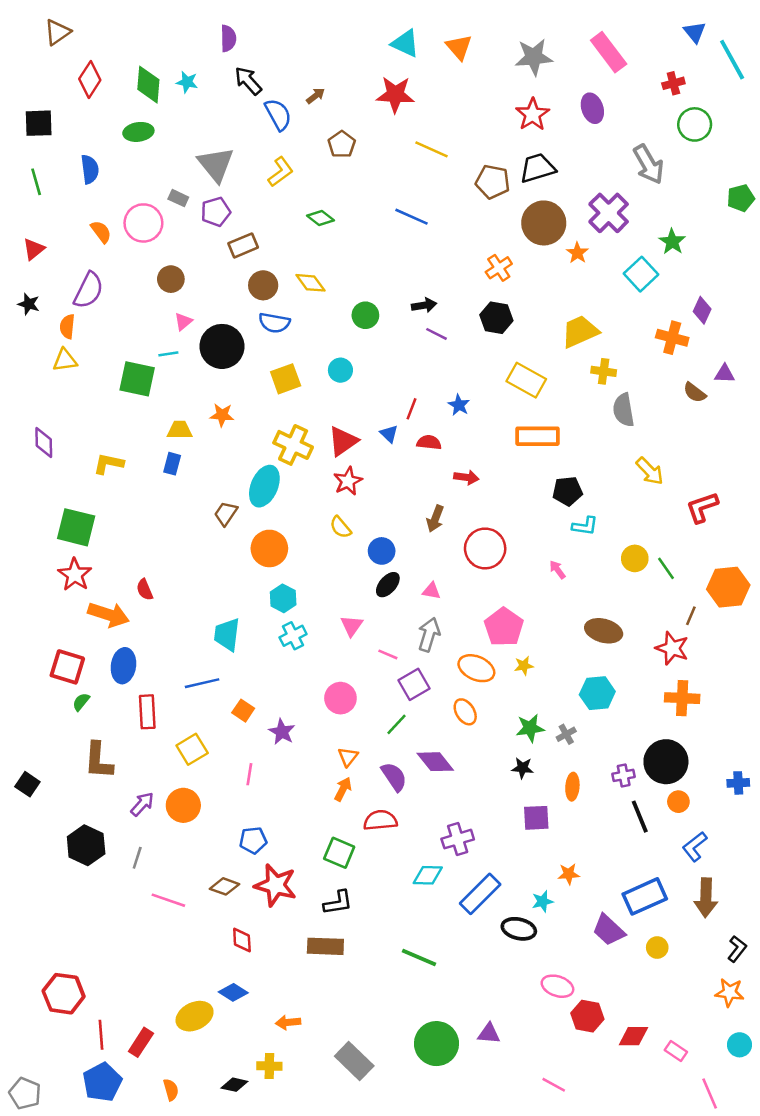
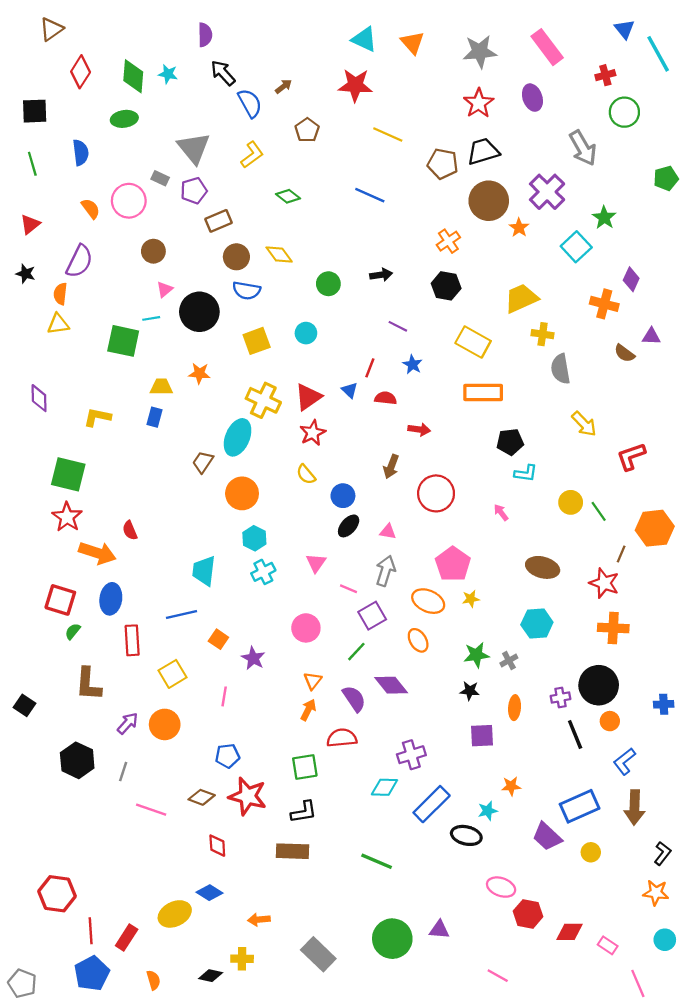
purple line: (436, 334) -> (398, 326), moved
green square: (339, 853) -> (305, 767), turned -32

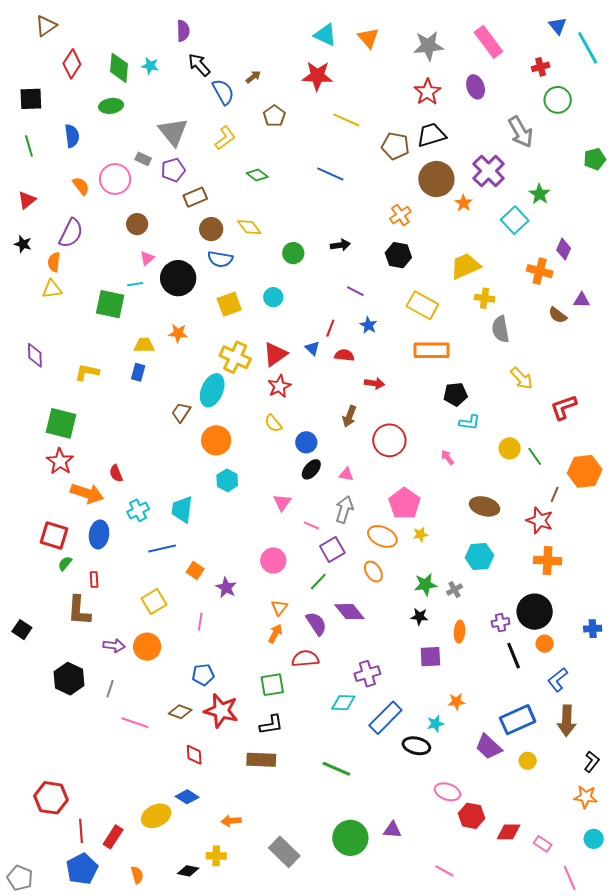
cyan cross: (263, 572) -> (138, 510), moved
red rectangle: (132, 640) -> (94, 580), moved, size x0.6
purple arrow: (128, 723) -> (114, 646), turned 55

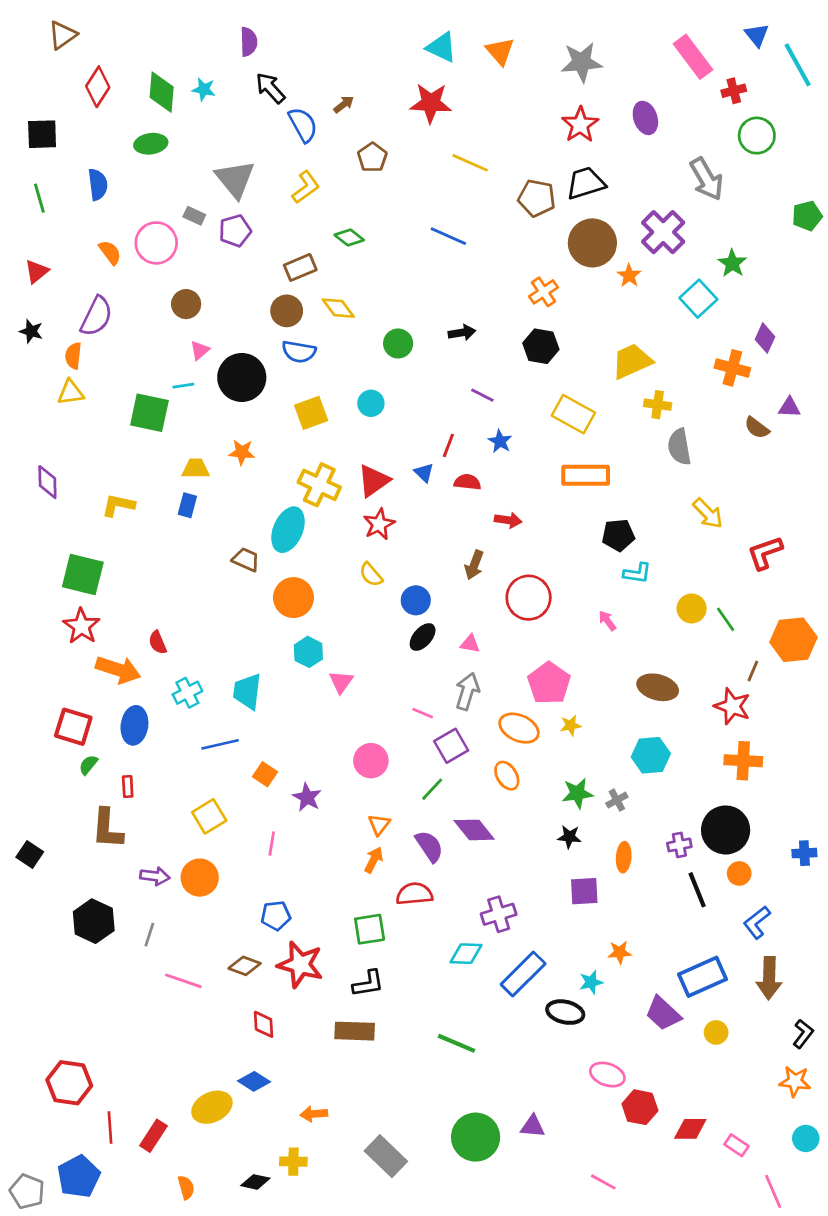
pink rectangle: (489, 42) -> (693, 57), moved
brown rectangle: (195, 197) -> (300, 267), moved
brown trapezoid: (181, 412) -> (246, 560), turned 80
pink triangle: (282, 502) -> (341, 682), moved
blue pentagon: (82, 869) -> (79, 1176), moved

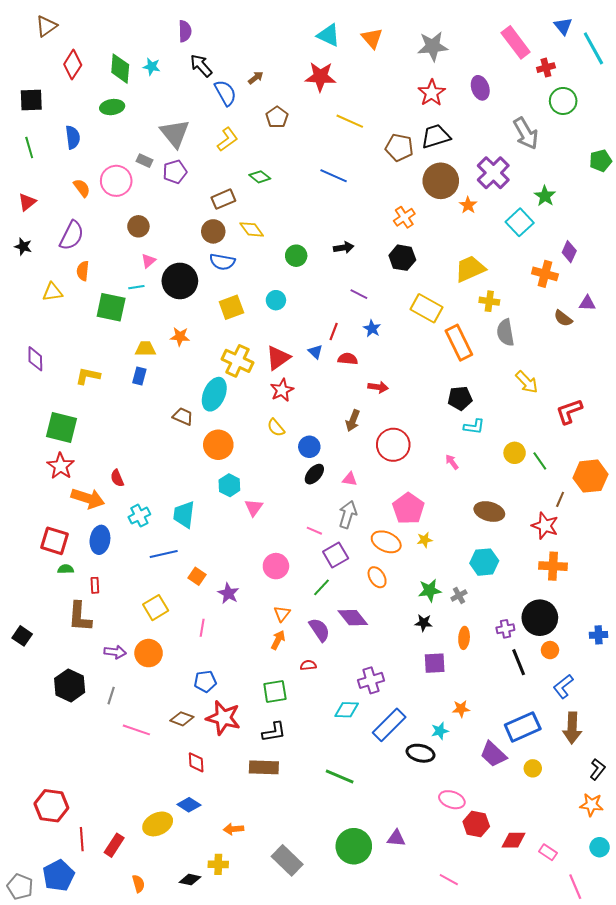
orange semicircle: (73, 356) -> (83, 271), moved
orange rectangle: (586, 475) -> (459, 343), moved, turned 64
green semicircle: (88, 765) -> (66, 569), turned 49
red semicircle: (414, 894) -> (308, 665), size x0.6

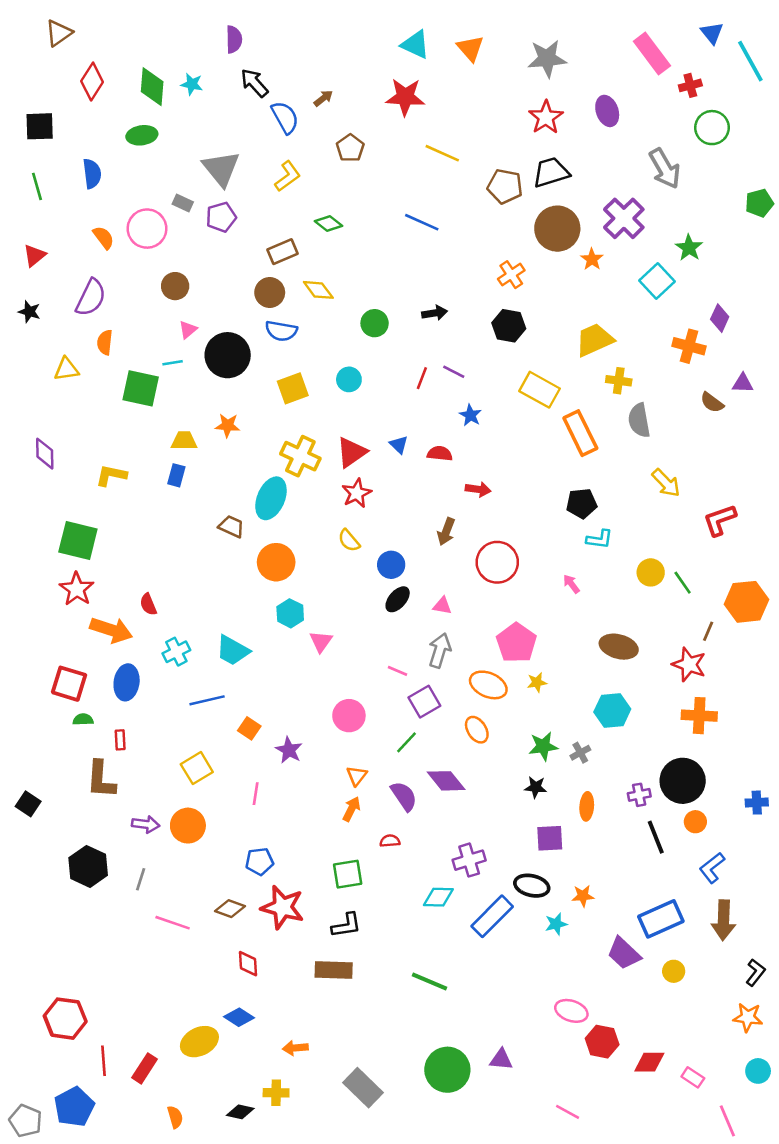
red line: (334, 332) -> (422, 378), moved
cyan trapezoid: (184, 515) -> (233, 650), turned -68
black ellipse: (421, 753) -> (532, 886), moved

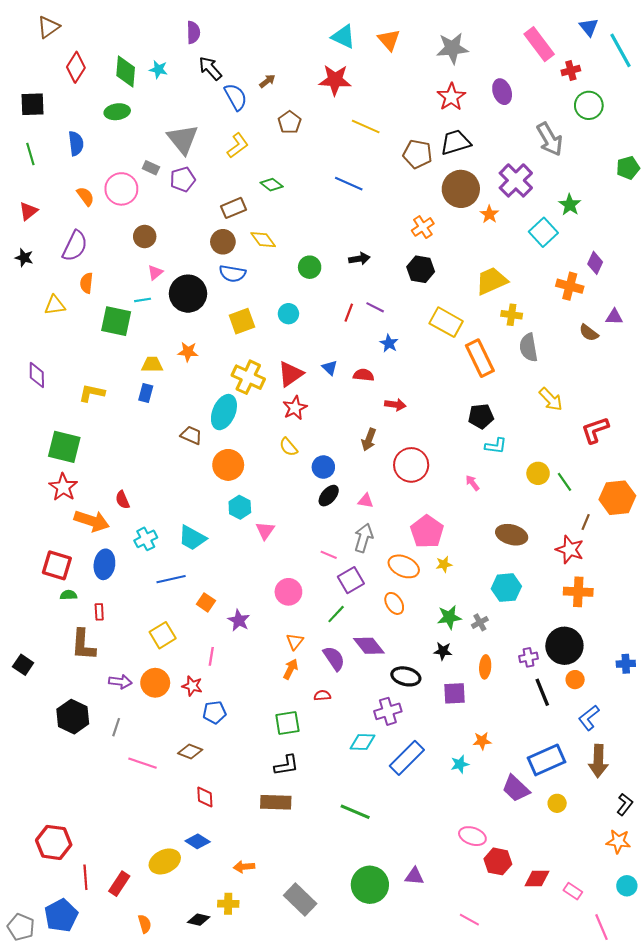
black ellipse: (532, 886) -> (406, 676), moved
red star: (282, 907) -> (192, 686), moved, size x0.6

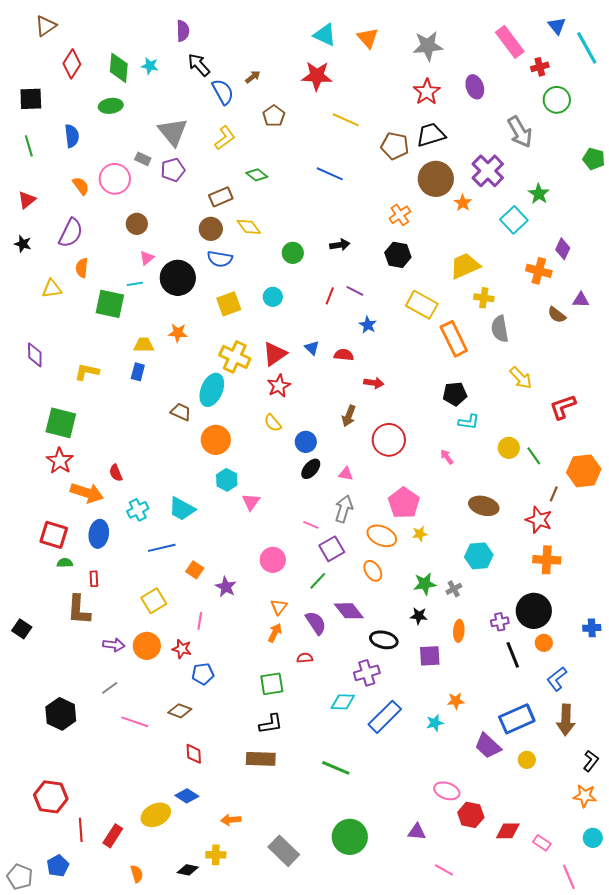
green pentagon: (628, 168) -> (594, 159), turned 30
black hexagon: (73, 717) -> (61, 714), moved
gray line: (116, 727) -> (110, 688), turned 36
purple triangle: (414, 876) -> (417, 832), moved
blue pentagon: (61, 915) -> (58, 866), size x0.7

